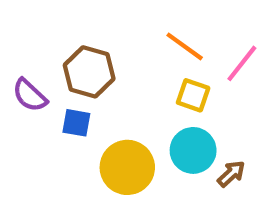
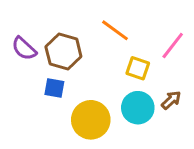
orange line: (185, 46) -> (115, 30), moved
purple semicircle: (30, 95) -> (24, 49), moved
brown arrow: (231, 174) -> (171, 100), moved

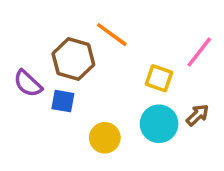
orange line: (115, 30) -> (112, 35), moved
purple semicircle: (24, 49) -> (28, 84), moved
yellow circle: (91, 120) -> (105, 138), size x0.7

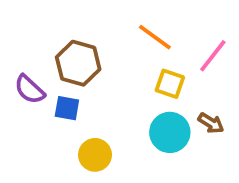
orange line: (112, 35) -> (155, 37), moved
brown arrow: (198, 115) -> (211, 123), turned 75
yellow circle: (105, 138) -> (95, 155), moved

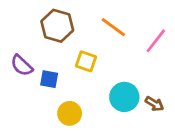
brown hexagon: (78, 63) -> (57, 26), moved
yellow square: (170, 84) -> (86, 61), moved
brown arrow: (211, 123) -> (154, 104), moved

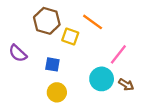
pink line: (156, 41) -> (118, 54), moved
yellow square: (86, 61) -> (70, 36), moved
blue square: (49, 79) -> (52, 64), moved

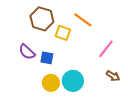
purple semicircle: (18, 53) -> (27, 52), moved
cyan circle: (102, 79) -> (73, 81), moved

